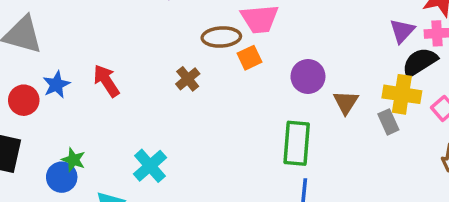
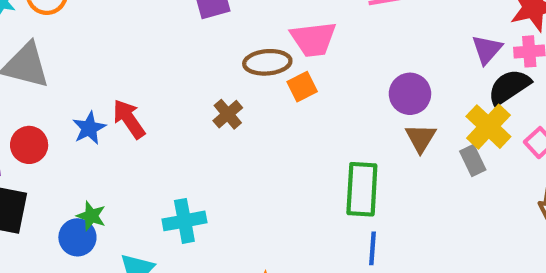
purple circle: (308, 76) -> (410, 94), moved
blue star: (56, 85) -> (89, 128), moved
yellow cross: (402, 94) -> (488, 127), turned 36
cyan cross: (150, 166) -> (184, 221), turned 32

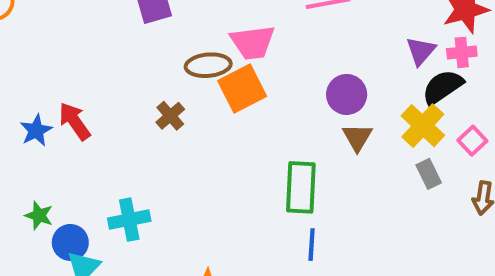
orange square: (302, 87) -> (242, 88), size x1.6
gray rectangle: (473, 161) -> (429, 174), moved
blue circle: (77, 237) -> (70, 242), moved

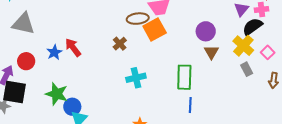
green star: (39, 215) -> (57, 94), size x1.6
cyan cross: (129, 220) -> (136, 78), moved

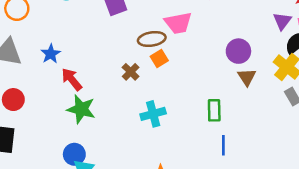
orange square: (155, 30) -> (159, 59), moved, size x0.6
blue star: (54, 52) -> (51, 54), moved
green rectangle: (184, 77) -> (214, 110), size x0.7
green star: (57, 94) -> (81, 109), moved

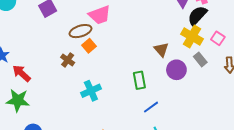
purple circle: (238, 51) -> (176, 70), moved
green star: (81, 109) -> (18, 100), moved
blue line: (223, 145) -> (151, 107), turned 63

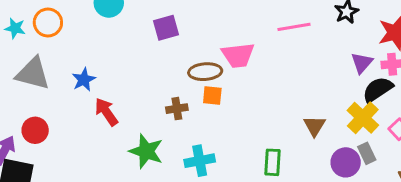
orange square: (89, 46) -> (212, 96), turned 32
brown cross: (68, 60) -> (177, 109), turned 32
purple circle: (176, 70) -> (346, 162), moved
green star: (18, 100) -> (146, 151), moved

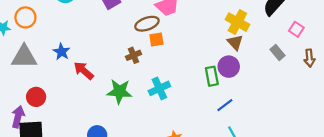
yellow cross: (363, 118) -> (237, 22), moved
purple circle: (346, 162) -> (229, 67), moved

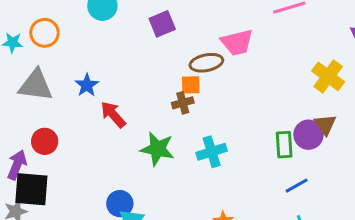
orange square: (156, 39) -> (191, 85), moved
brown triangle: (235, 42) -> (325, 125), moved

